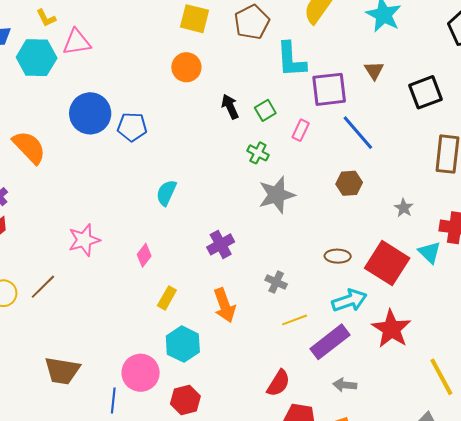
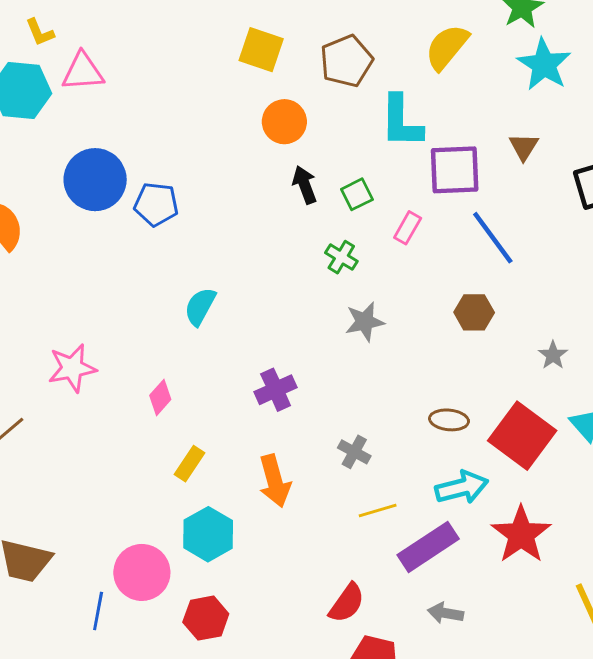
orange circle: (186, 67) -> (284, 122), moved
gray star: (277, 195) -> (365, 322), size x0.7

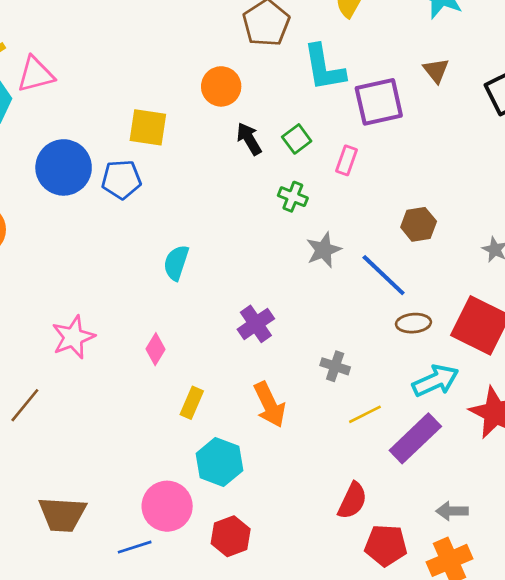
yellow square: (261, 50) -> (148, 127), moved
blue line: (493, 238) -> (384, 275), moved
blue line: (98, 611) -> (135, 547), turned 72
gray arrow: (445, 613) -> (452, 511), moved

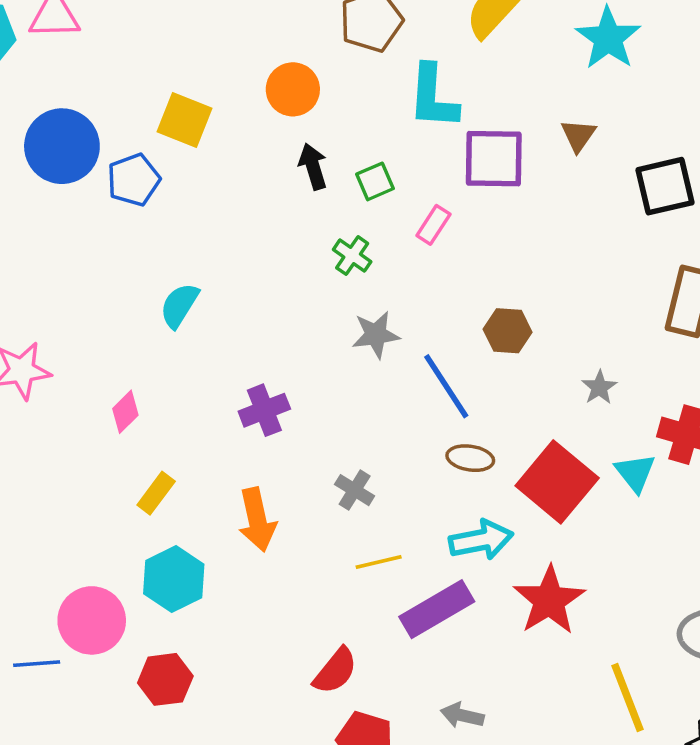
blue pentagon: (121, 179) -> (134, 180), turned -30

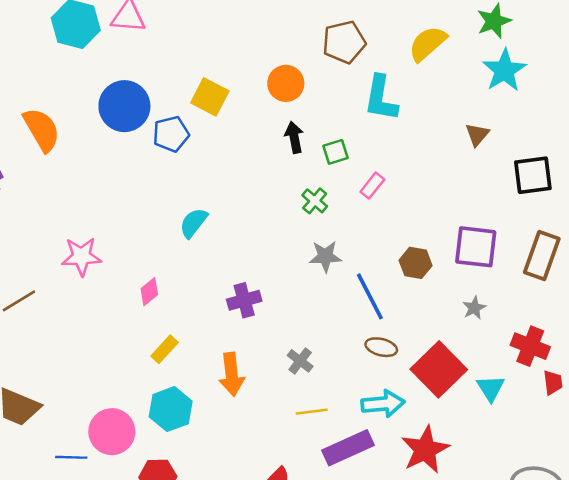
purple square: (494, 159) -> (476, 247), moved
cyan triangle: (635, 473) -> (491, 388), moved

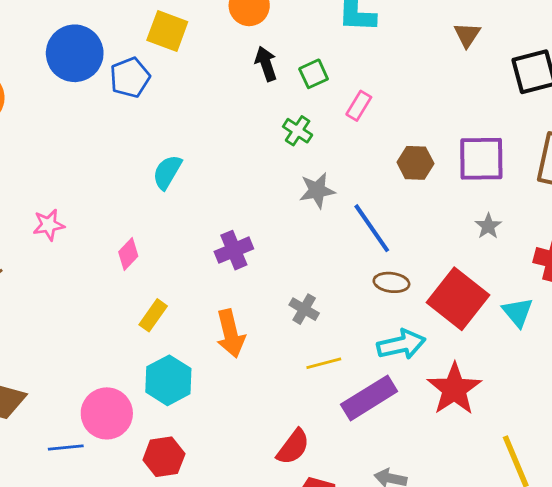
pink star: (81, 256) -> (49, 225), size x0.7
brown hexagon: (416, 263) -> (415, 163), moved

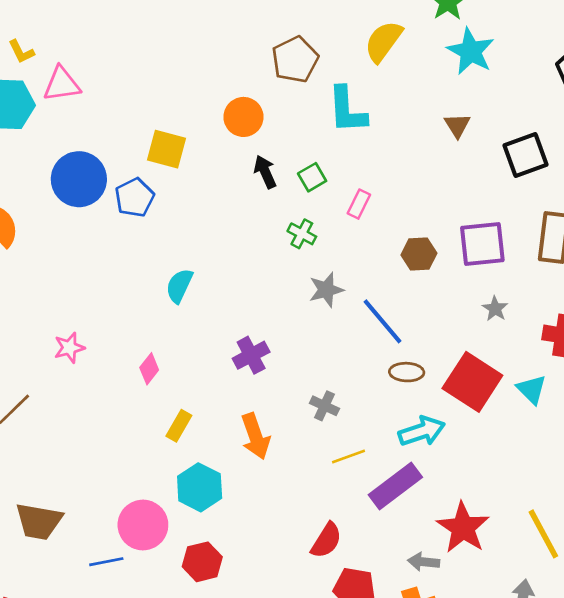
red star: (454, 389) -> (463, 528), moved

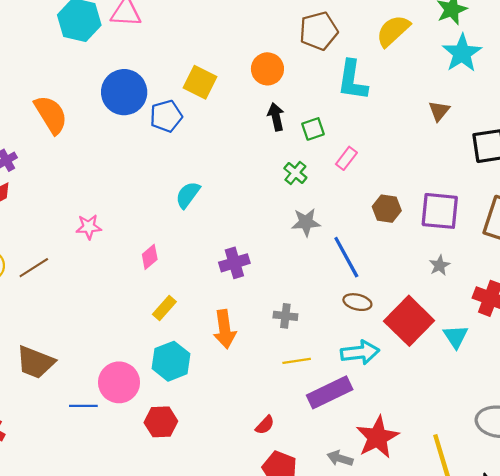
gray cross: (324, 406) -> (285, 316), turned -30
red semicircle: (326, 540) -> (265, 425), size x0.7

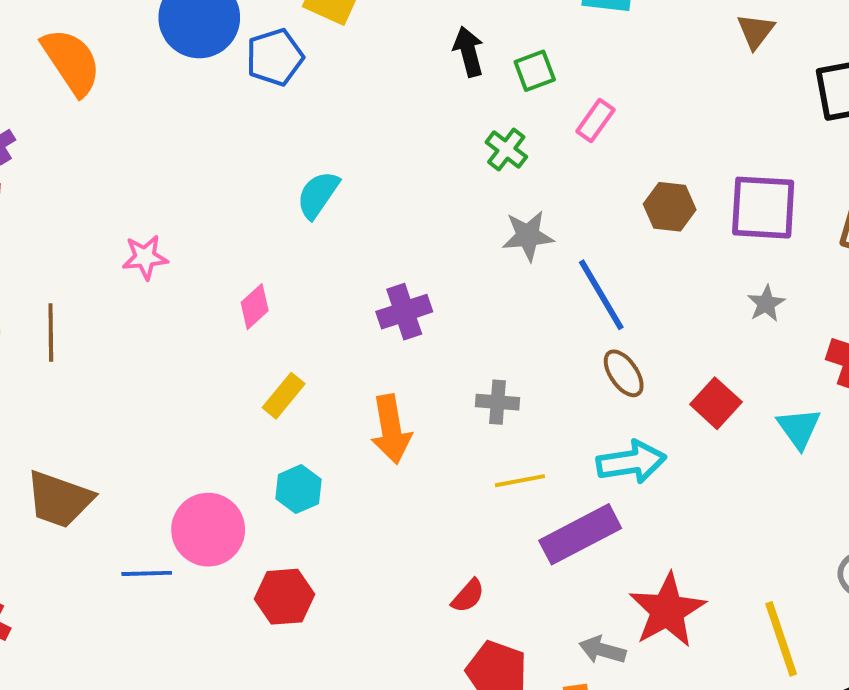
brown line: (34, 268) -> (51, 332), turned -56
brown ellipse: (357, 302) -> (624, 373), turned 44
red square: (409, 321) -> (716, 403), size x0.6
cyan hexagon: (171, 361) -> (299, 489), size x0.7

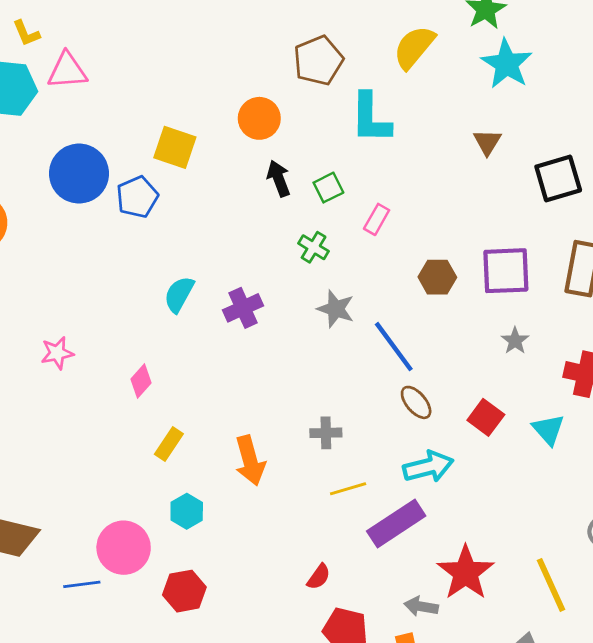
gray star: (528, 236) -> (336, 309), turned 30
purple cross: (404, 312) -> (243, 308), moved

